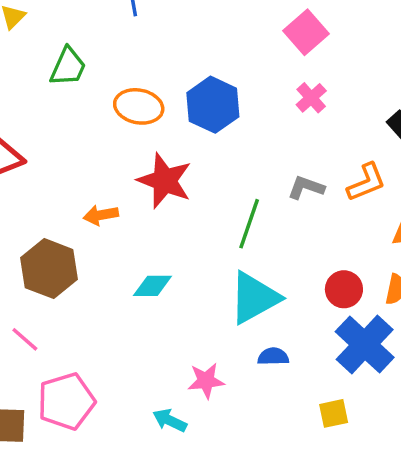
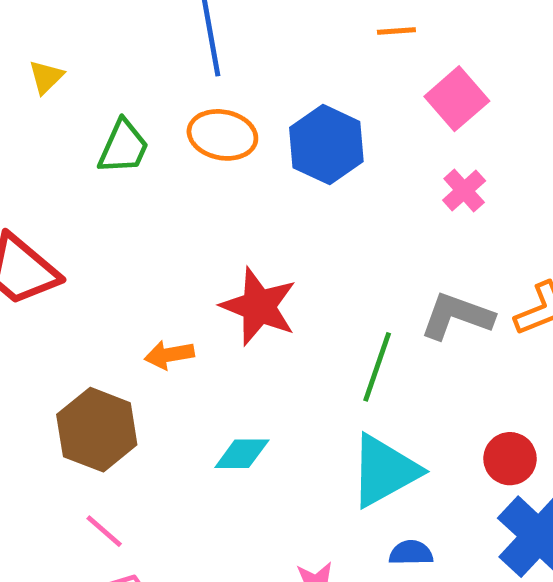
blue hexagon: (213, 105) -> (326, 145), moved
orange ellipse: (139, 106) -> (222, 135), moved
gray L-shape: (306, 187) -> (457, 316), size x1.4
pink line: (25, 339) -> (104, 531), moved

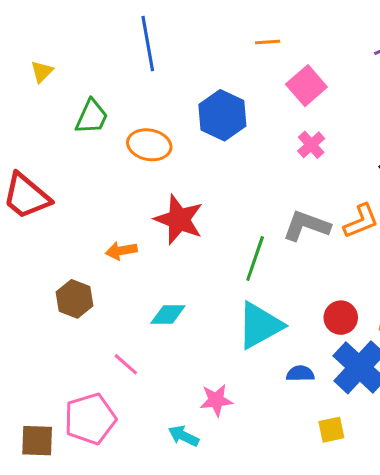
orange ellipse: (222, 135) -> (149, 145), moved
brown hexagon: (97, 430) -> (75, 299), size x0.7
pink line: (104, 531) -> (126, 364), moved
blue semicircle: (411, 553) -> (300, 374), moved

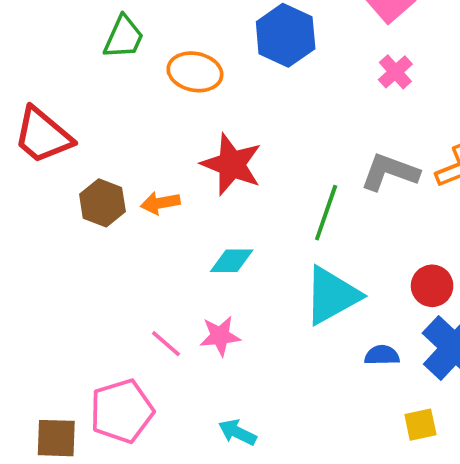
brown hexagon: (75, 299) -> (102, 203), moved
cyan diamond: (168, 314) -> (232, 261), moved
pink star: (216, 400) -> (220, 336), moved

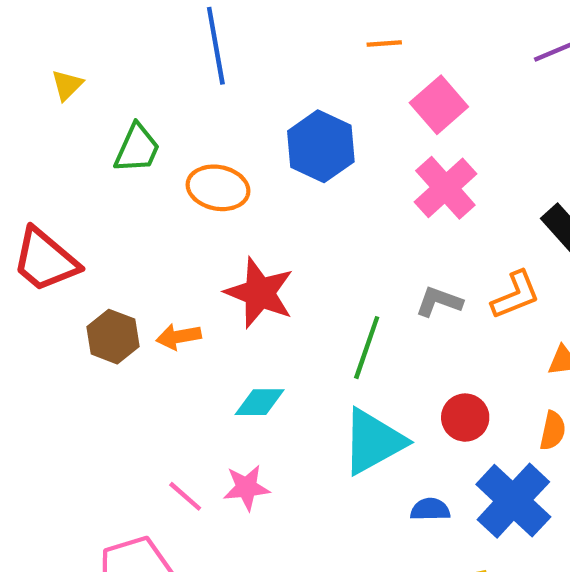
pink cross: (395, 72) -> (445, 188), size x1.6
gray L-shape: (390, 172) -> (439, 302), size x0.7
red circle: (432, 286) -> (465, 418), moved

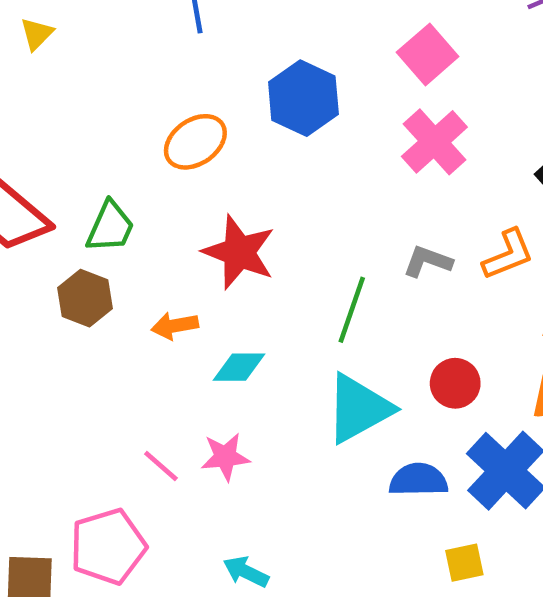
green trapezoid: (137, 148) -> (110, 227), moved
orange ellipse: (218, 188) -> (195, 142), turned -46
orange arrow: (179, 337) -> (175, 326), moved
blue semicircle: (430, 509) -> (418, 480), size x1.4

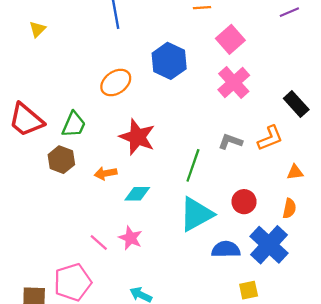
pink star: (225, 457) -> (131, 238), turned 30

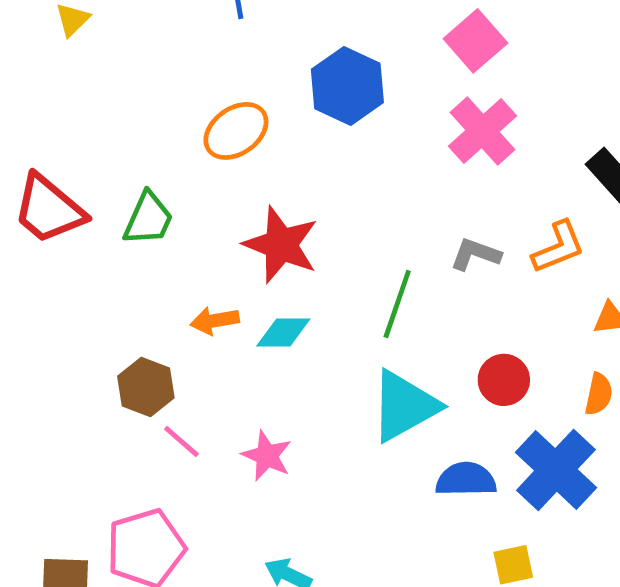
brown hexagon: (61, 160) -> (146, 387), moved
cyan diamond: (137, 194) -> (283, 332), moved
pink line: (99, 243) -> (181, 442), moved

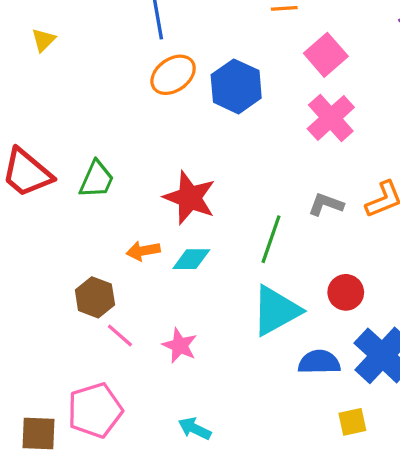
orange ellipse: (236, 131) -> (173, 75), moved

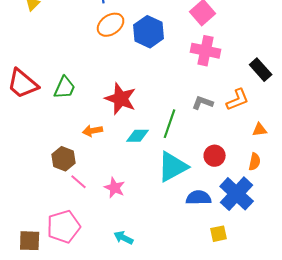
pink cross: (331, 118) -> (206, 51), turned -36
cyan diamond: (191, 259) -> (138, 136), moved

